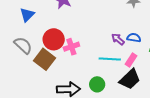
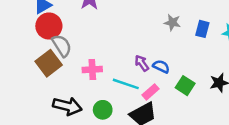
red circle: (54, 39) -> (49, 26), moved
gray semicircle: (23, 45) -> (62, 46), moved
pink cross: (71, 47) -> (92, 70), moved

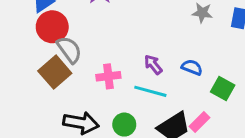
purple arrow: (142, 63) -> (153, 65), moved
pink rectangle: (150, 92) -> (200, 122), moved

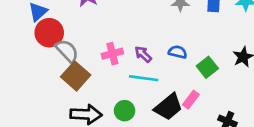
brown square: (55, 72) -> (76, 76), moved
pink cross: (108, 76) -> (112, 54), moved
green square: (223, 89) -> (207, 67), turned 30

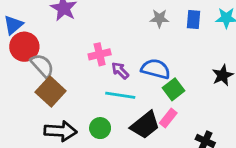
blue semicircle: (178, 52) -> (156, 69), size x1.5
pink cross: (112, 54) -> (100, 54), moved
green square: (207, 67) -> (174, 89), moved

